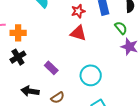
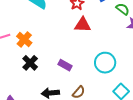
orange cross: (18, 33) -> (24, 39), turned -35

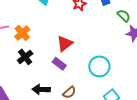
red triangle: (83, 25) -> (65, 44), moved, turned -48

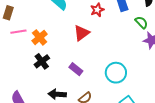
red triangle: (65, 44) -> (81, 33), moved

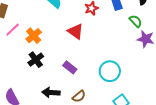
pink line: (18, 32) -> (13, 30), turned -35
red triangle: (81, 33) -> (76, 31), turned -48

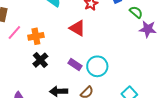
orange cross: (34, 36) -> (36, 36), turned 35
cyan circle: (110, 71) -> (97, 66), moved

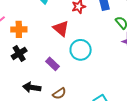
cyan circle: (97, 66) -> (81, 50), moved

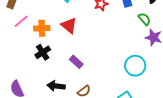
red triangle: (61, 28) -> (69, 25), moved
cyan circle: (81, 50) -> (135, 66), moved

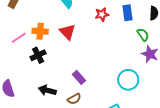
pink line: (21, 21) -> (19, 38), moved
purple rectangle: (76, 62) -> (79, 77), moved

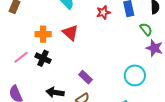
pink line: (19, 38) -> (21, 57), moved
black cross: (38, 55) -> (43, 58), turned -35

